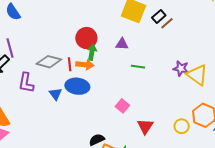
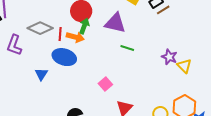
purple triangle: (122, 44) -> (115, 23), size x1.6
yellow triangle: (197, 75) -> (184, 66), size x0.7
blue triangle: (55, 94) -> (41, 74), moved

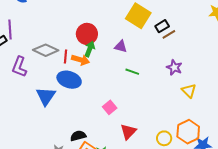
purple triangle: (115, 23) -> (121, 47), size x0.6
purple star: (169, 57) -> (174, 67), moved
blue triangle: (41, 74) -> (46, 96), size x1.5

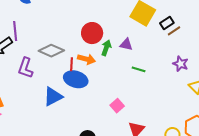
green arrow: (90, 49) -> (106, 48), moved
red line: (66, 57) -> (71, 64), moved
blue triangle: (46, 96) -> (53, 97), turned 30

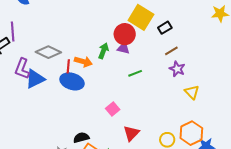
brown line: (174, 31) -> (171, 51), moved
red circle: (92, 33) -> (125, 34), moved
green line: (139, 69) -> (135, 73), turned -40
blue triangle: (53, 97) -> (35, 79), moved

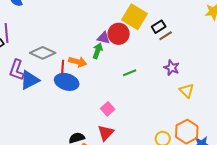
purple triangle: (123, 48) -> (104, 38), moved
brown line: (171, 51) -> (166, 36), moved
red triangle: (131, 133) -> (106, 133), moved

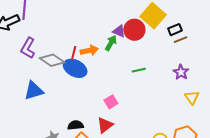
gray diamond: (43, 53) -> (52, 60), moved
orange arrow: (78, 62) -> (89, 50), turned -36
blue triangle: (30, 80) -> (34, 91), moved

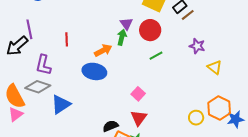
red circle: (134, 30) -> (150, 30), moved
purple triangle: (119, 31) -> (126, 24), turned 48
red line: (74, 53) -> (67, 39), moved
gray diamond: (52, 60) -> (38, 87), moved

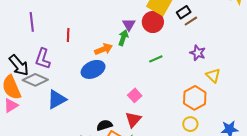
red circle: (150, 30) -> (153, 22), moved
black arrow: (17, 46) -> (19, 65), moved, turned -95
blue ellipse: (94, 71) -> (93, 69), turned -40
orange hexagon: (219, 108) -> (195, 98), moved

